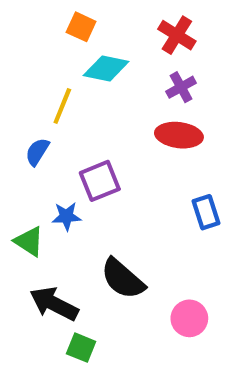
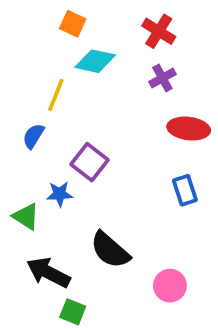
red ellipse: (179, 135) -> (189, 129), moved
purple square: (100, 181) -> (90, 162), turned -30

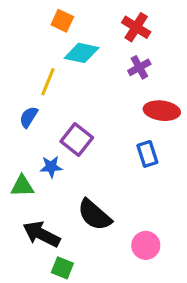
blue rectangle: (185, 190) -> (147, 154), moved
green triangle: (26, 216) -> (22, 186), turned -35

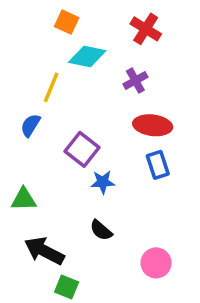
purple cross: (139, 67) -> (135, 81), moved
red ellipse: (162, 111) -> (153, 125), moved
blue star: (51, 167) -> (103, 182), moved
black semicircle: (94, 215) -> (101, 230), size x0.6

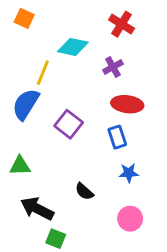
orange square: (67, 22) -> (24, 18), moved
blue semicircle: (30, 125) -> (26, 104), size x1.6
blue rectangle: (158, 165) -> (117, 137), moved
blue star: (103, 182) -> (129, 173), moved

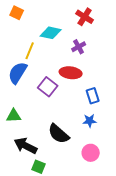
red ellipse: (127, 104) -> (71, 73), moved
blue rectangle: (117, 137) -> (93, 96), moved
black semicircle: (84, 191) -> (59, 134), size x1.6

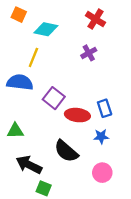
cyan diamond: (51, 33) -> (46, 29), moved
blue semicircle: (18, 73) -> (20, 82), turned 65
red ellipse: (71, 73) -> (77, 115), moved

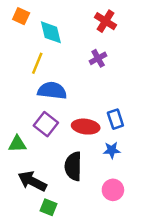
cyan diamond: (46, 29) -> (51, 32), turned 65
blue semicircle: (20, 82) -> (52, 91), moved
purple square: (54, 98) -> (46, 124), moved
black semicircle: (66, 151) -> (73, 166), turned 50

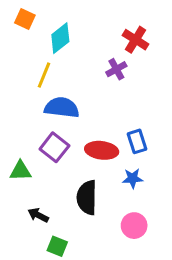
red cross: (105, 21) -> (136, 40), moved
cyan diamond: (51, 32) -> (60, 38), turned 65
black arrow: (32, 181) -> (38, 215), size x0.6

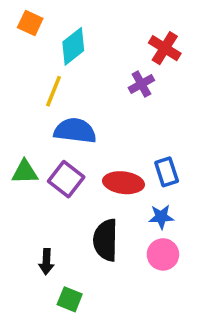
green triangle: (20, 171) -> (25, 172), moved
black arrow: (38, 215) -> (46, 262), turned -114
pink circle: (134, 226) -> (163, 254), moved

